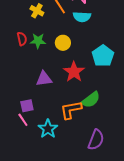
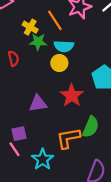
cyan semicircle: (82, 17) -> (64, 46), moved
green star: (38, 41) -> (38, 42), moved
green semicircle: (91, 100) -> (91, 127), turned -30

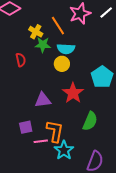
orange L-shape: (68, 138) -> (55, 131), moved, turned 110
pink line: (15, 149) -> (41, 141), moved, turned -64
cyan star: (43, 159) -> (64, 150), moved

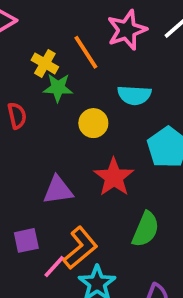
cyan semicircle: (66, 49) -> (134, 95), moved
orange L-shape: (55, 131) -> (80, 248), turned 40
pink line: (41, 141) -> (54, 267), turned -40

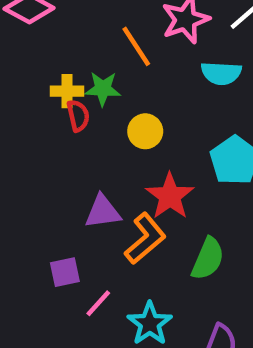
yellow cross: (45, 63) -> (67, 91), moved, turned -30
cyan semicircle: (134, 95) -> (221, 73), moved
red semicircle: (17, 116) -> (78, 116), moved
orange L-shape: (80, 248) -> (145, 239), moved

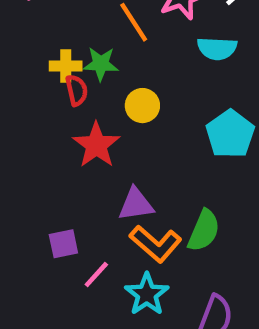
red star: (170, 196) -> (96, 145), moved
purple triangle: (103, 212) -> (136, 204), moved
orange L-shape: (145, 239) -> (156, 244), moved, turned 81

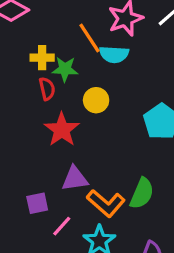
cyan semicircle: (217, 48) -> (114, 54), moved
yellow cross: (66, 66) -> (42, 58), moved
purple triangle: (136, 204) -> (75, 179), moved

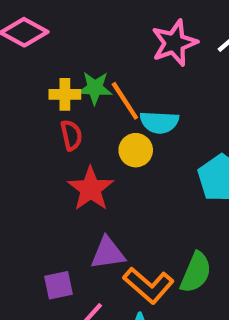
orange line: (90, 38) -> (125, 101), moved
cyan semicircle: (114, 54) -> (159, 122), moved
green star: (65, 69) -> (95, 88), moved

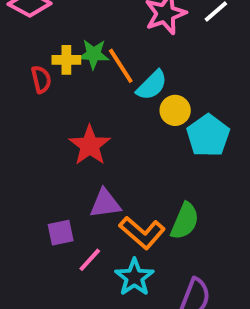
cyan semicircle: (159, 122) -> (152, 85), turned -48
red semicircle: (71, 135) -> (41, 79), moved
yellow circle: (136, 150) -> (175, 110), moved

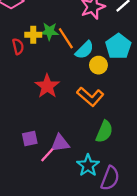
cyan pentagon: (208, 136) -> (118, 46), moved
purple triangle: (105, 204) -> (60, 143), moved
orange L-shape: (142, 233) -> (90, 97), moved
cyan star: (134, 277) -> (88, 165), moved

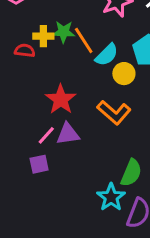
red semicircle: (18, 46) -> (25, 51), turned -70
green semicircle: (104, 132) -> (131, 173), moved
purple triangle: (60, 143) -> (68, 134), moved
pink line: (47, 155) -> (46, 135), moved

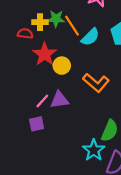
yellow circle: (124, 74) -> (62, 66), moved
red star: (61, 99) -> (45, 54), moved

